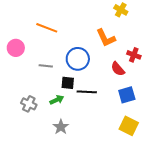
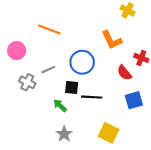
gray line: (46, 66) -> (48, 70), turned -32
green arrow: (57, 100) -> (60, 105), turned -112
gray cross: (29, 104) -> (27, 82), moved
yellow square: (129, 126) -> (109, 133), moved

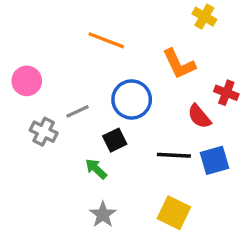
orange line: (49, 29) -> (106, 40), moved
black square: (72, 88) -> (115, 140), turned -32
black line: (92, 97) -> (174, 155), moved

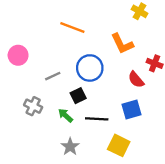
gray cross: (44, 132) -> (33, 106), moved
black line: (174, 155) -> (97, 119), moved
blue square: (215, 160) -> (131, 110), moved

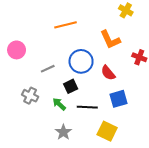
orange line: (72, 27) -> (65, 25), turned -35
red semicircle: (136, 80) -> (108, 73), moved

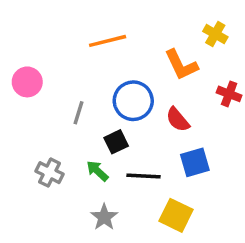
yellow cross: (126, 10) -> (215, 34), moved
gray line: (48, 69) -> (79, 113), turned -48
gray cross: (30, 96) -> (49, 173), moved

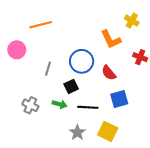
orange line: (108, 41) -> (41, 25), moved
green arrow: (97, 171) -> (60, 104), turned 152
gray star: (104, 217) -> (77, 132), moved

